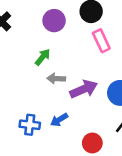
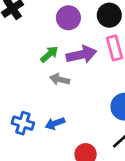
purple arrow: (84, 89) -> (81, 55), moved

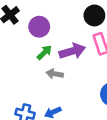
purple circle: (68, 18) -> (39, 27), moved

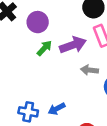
gray arrow: (55, 74) -> (90, 70), moved

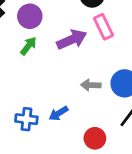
green arrow: (44, 48) -> (28, 46), moved
gray arrow: (90, 70) -> (91, 85), moved

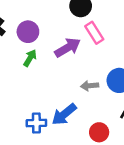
blue arrow: (58, 113) -> (64, 114), size x1.5

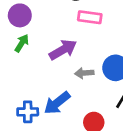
pink rectangle: (94, 33) -> (90, 17), turned -50
purple arrow: (68, 48) -> (63, 50), moved

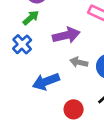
blue cross: (28, 112) -> (22, 44), moved, turned 30

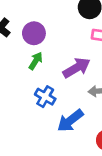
blue cross: (22, 44) -> (45, 97), moved

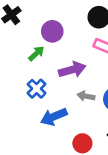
purple circle: (34, 33) -> (52, 31), moved

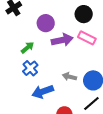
green arrow: (36, 54) -> (28, 48), moved
purple arrow: (72, 70) -> (62, 40), moved

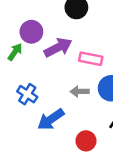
pink rectangle: (87, 38) -> (91, 59), moved
green arrow: (28, 48) -> (15, 52), moved

